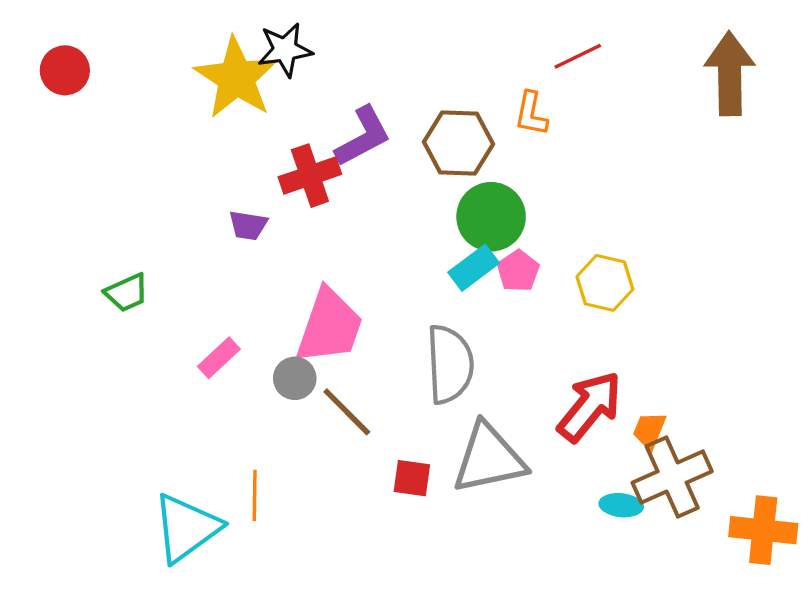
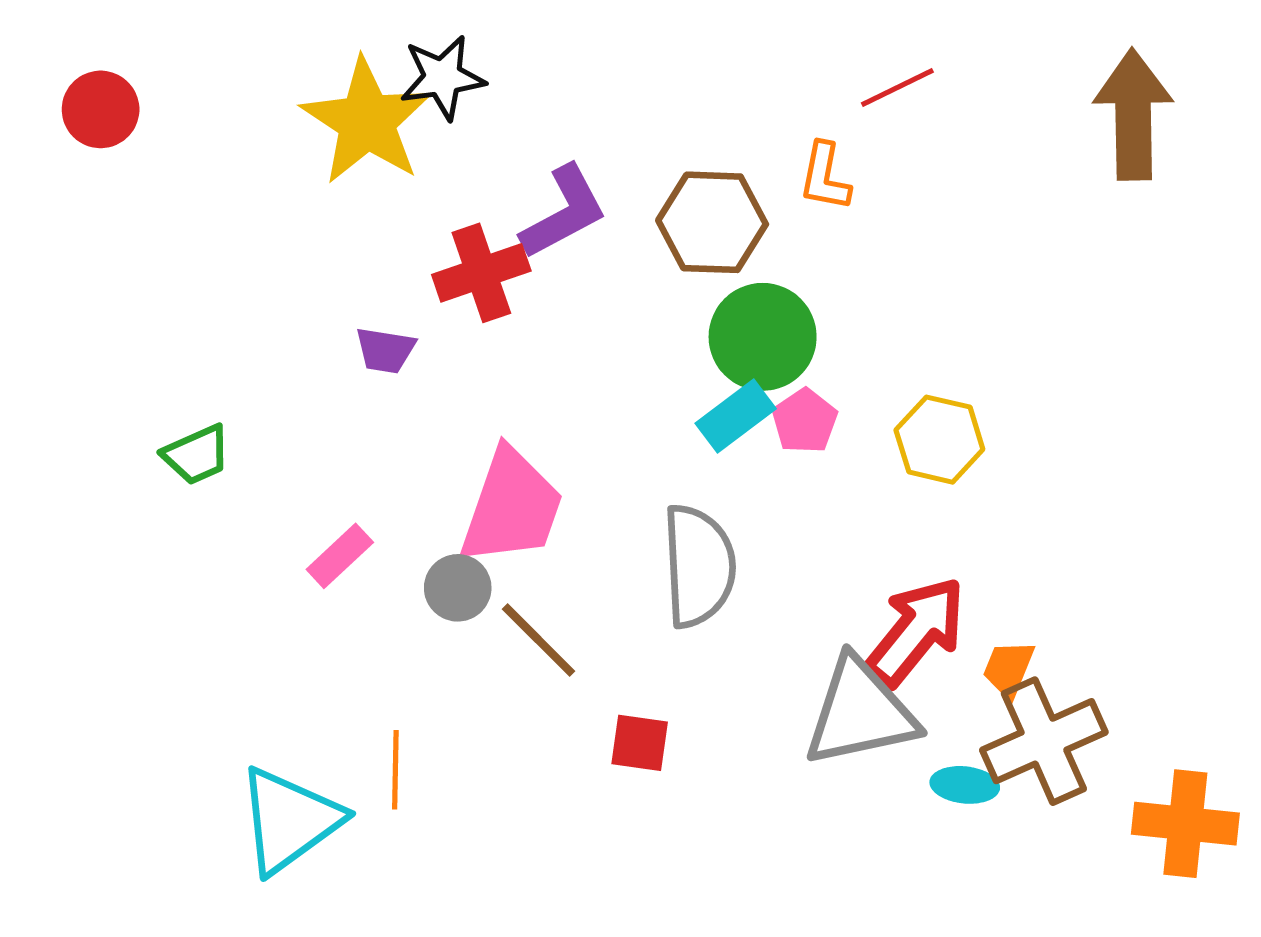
gray triangle: (489, 459) -> (860, 712), moved

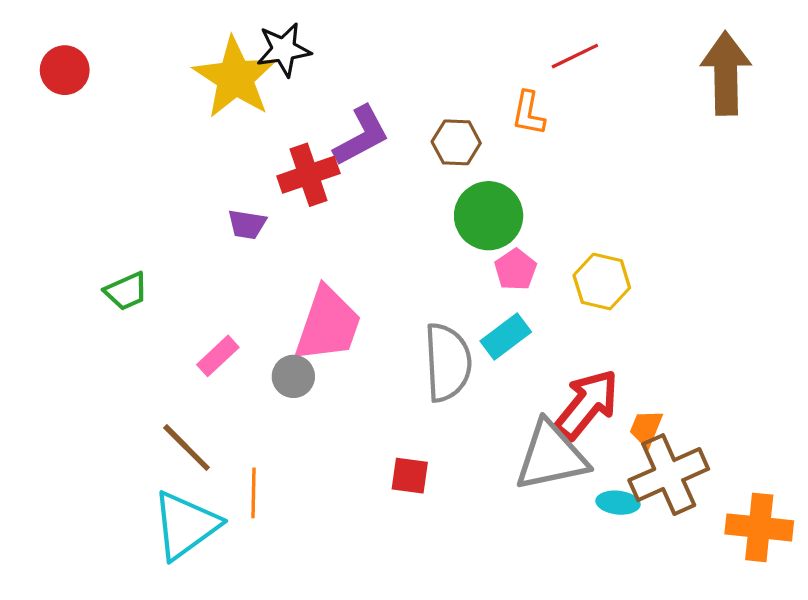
brown hexagon: (712, 222) -> (456, 142), size x0.7
cyan rectangle: (736, 416) -> (506, 336), moved
brown line: (539, 640) -> (187, 448), moved

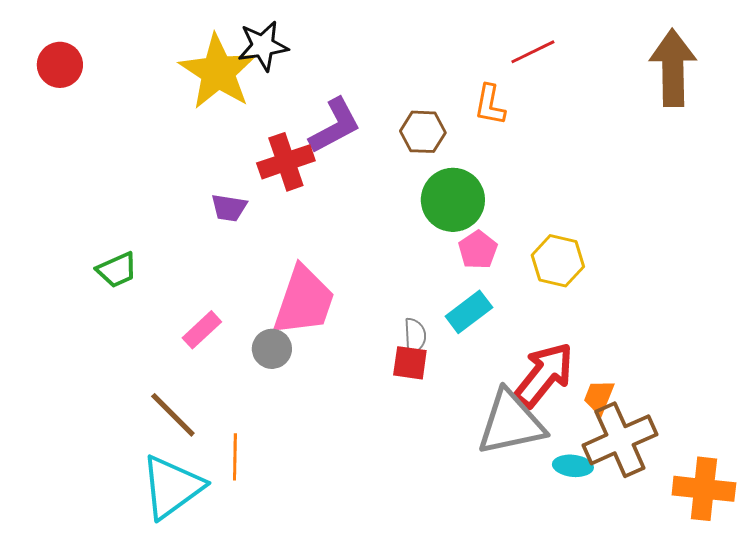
gray semicircle: (448, 362) -> (415, 336), size x0.5
red square: (410, 476) -> (410, 363), moved

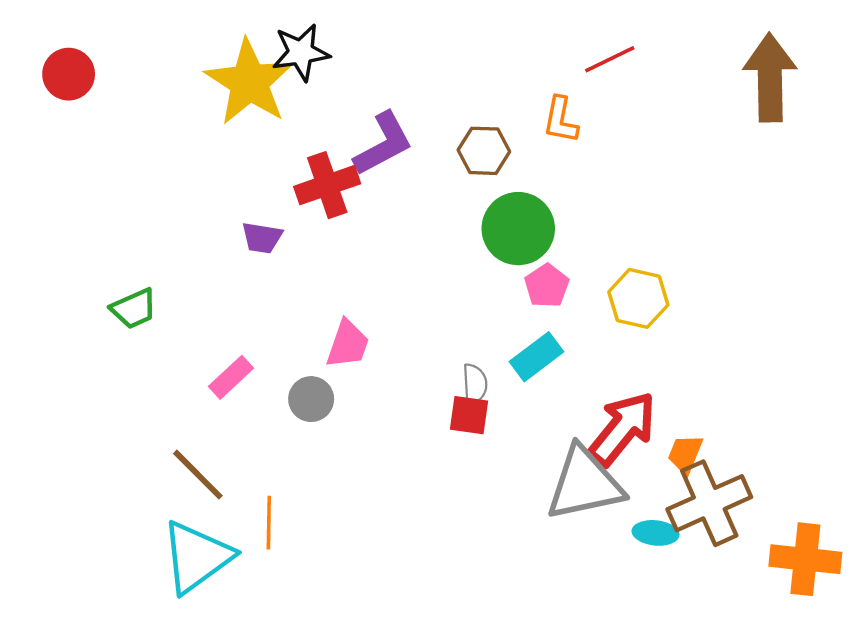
pink trapezoid: (304, 301) -> (348, 344), size x0.6

